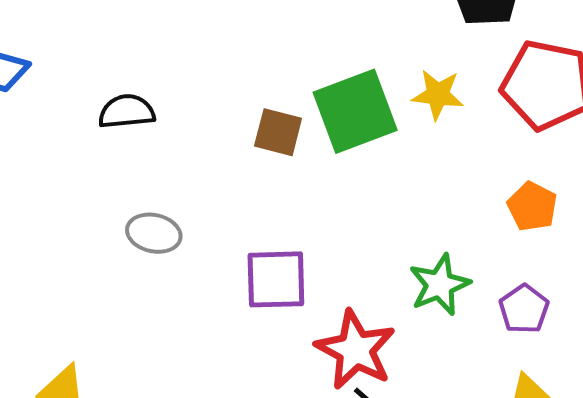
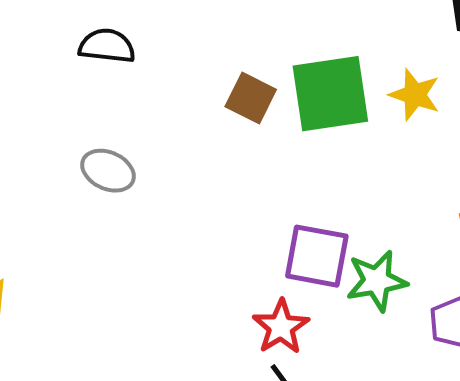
purple square: (276, 279) -> (317, 256), moved
red star: (356, 350) -> (281, 327), size x0.7

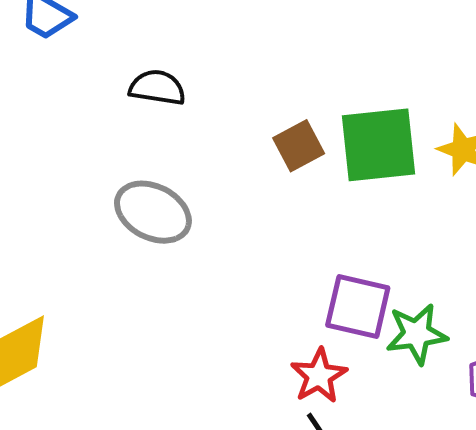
brown square: (251, 98) -> (299, 146), turned 33
gray ellipse: (108, 171) -> (153, 212), size x1.4

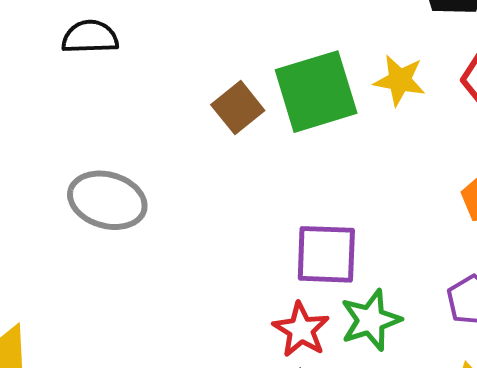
black semicircle: (157, 88) -> (90, 37), moved
green star: (417, 334) -> (371, 320), moved

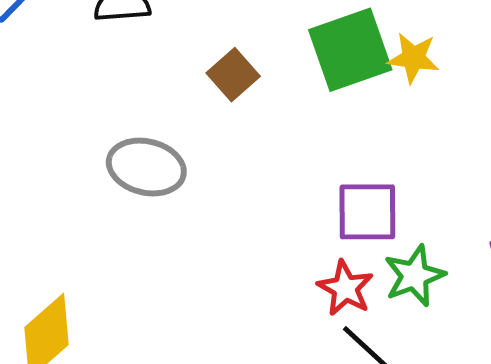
yellow star: (400, 80) -> (413, 58), moved
brown square: (238, 108) -> (233, 75), moved

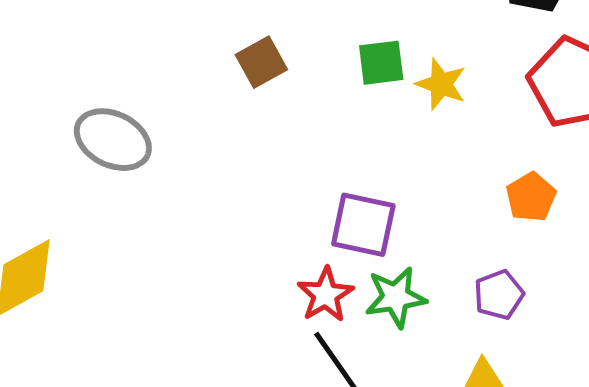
green square: (350, 50) -> (381, 63), size x0.6
gray ellipse: (146, 167) -> (113, 140), moved

